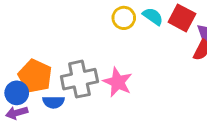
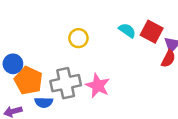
yellow circle: (124, 18) -> (78, 38), moved
blue circle: (17, 93) -> (13, 64), moved

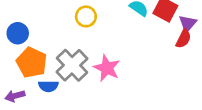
blue circle: (13, 64) -> (18, 33), moved
gray cross: (66, 83) -> (72, 65), turned -32

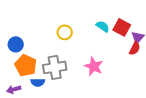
gray cross: (72, 65) -> (55, 67), turned 35
pink star: (107, 68) -> (94, 66), moved

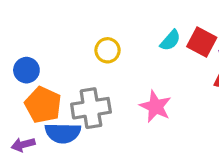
cyan semicircle: (103, 26) -> (170, 40), turned 96
blue semicircle: (38, 82) -> (63, 133), size x1.5

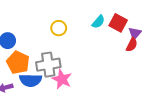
pink star: (155, 107) -> (62, 79), moved

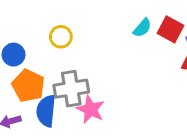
yellow circle: (59, 28) -> (61, 37), moved
blue semicircle: (31, 80) -> (46, 111), turned 95

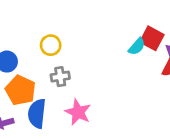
cyan semicircle: (142, 28) -> (137, 47), moved
gray cross: (71, 89) -> (60, 77), moved, size x0.6

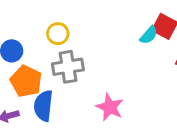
gray cross: (60, 77) -> (68, 67), size x1.5
pink star: (78, 112) -> (110, 107), moved

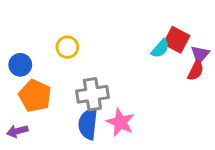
gray cross: (68, 67) -> (92, 94), moved
blue semicircle: (43, 106) -> (88, 124), moved

